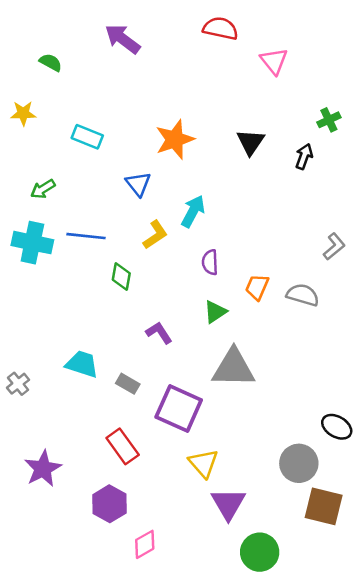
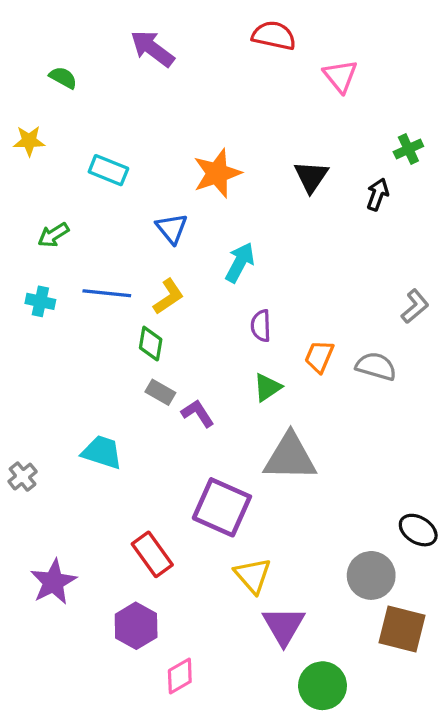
yellow L-shape: (155, 235) -> (168, 297), moved
cyan cross: (32, 243) -> (40, 301), size x0.6
gray rectangle: (128, 384) -> (160, 392), moved

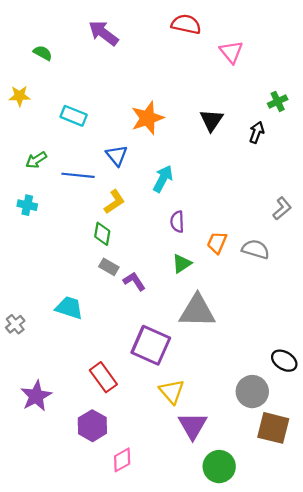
blue line: (107, 293) -> (78, 175), moved

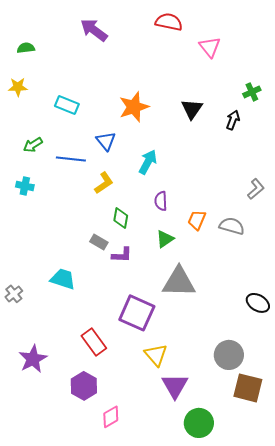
green semicircle: (43, 53) -> (26, 48), moved, turned -36
green diamond: (102, 234) -> (121, 218), moved
purple L-shape: (134, 281) -> (122, 255), turned 125
black ellipse: (284, 361) -> (258, 303), moved

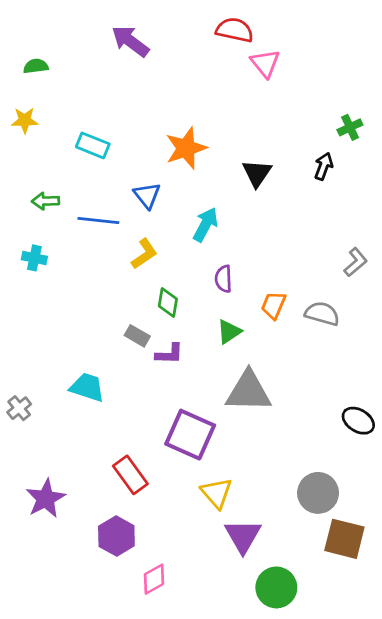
pink triangle: (210, 47) -> (265, 63), moved
black triangle: (192, 109) -> (257, 173), moved
green arrow: (33, 145) -> (46, 201), turned 30

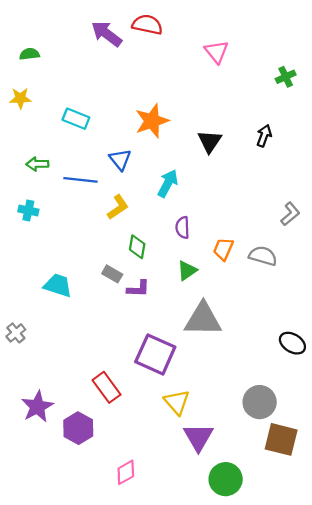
red semicircle: (235, 30) -> (147, 25), moved
green cross: (350, 127) -> (286, 77), moved
cyan trapezoid: (87, 387) -> (58, 285), moved
purple hexagon: (116, 536) -> (78, 428), moved

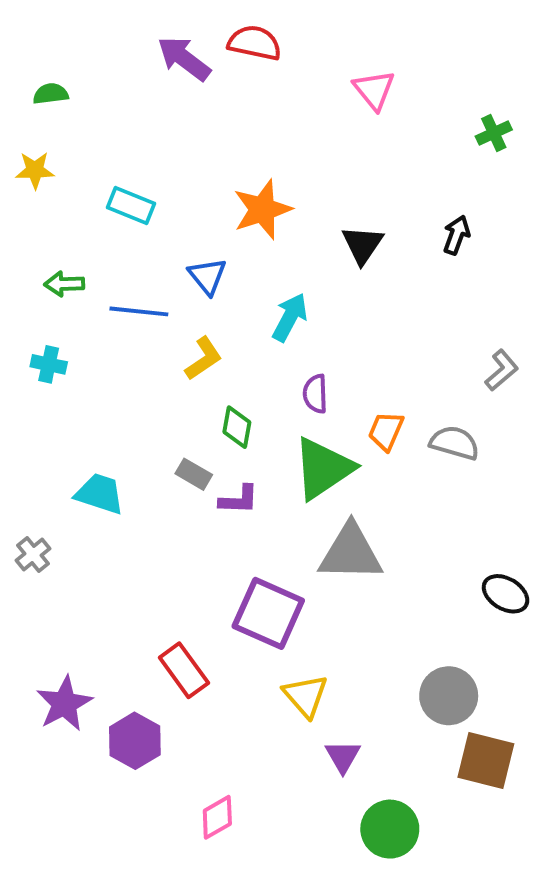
green triangle: (187, 271) -> (323, 468), size x1.8
gray cross: (16, 333) -> (33, 555), moved
purple triangle: (198, 437) -> (343, 757), size x0.7

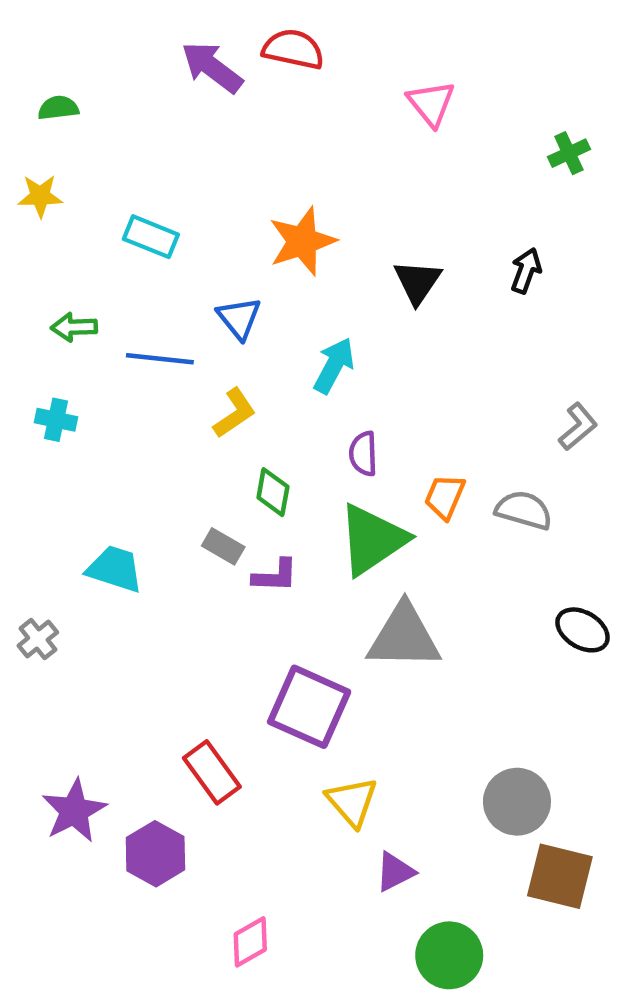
black ellipse: (506, 594) -> (583, 630), moved
purple triangle: (343, 757) -> (395, 872), turned 33

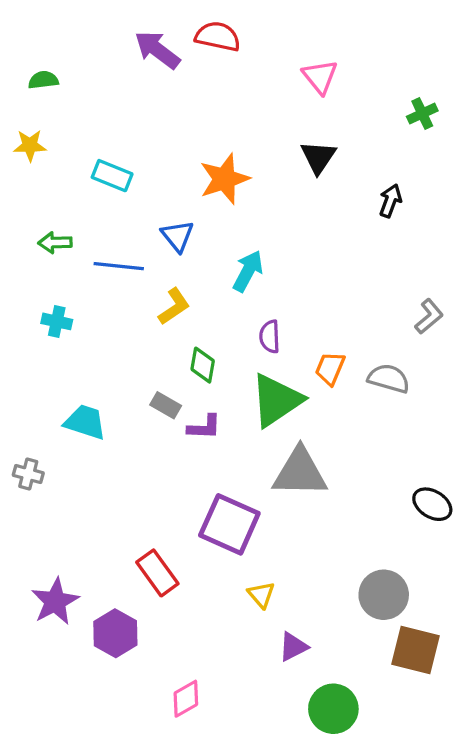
black triangle: (418, 282) -> (318, 157), moved
cyan cross: (56, 420) -> (57, 321), moved
black ellipse: (583, 630) -> (432, 504), moved
gray cross: (38, 639) -> (28, 474), turned -36
yellow triangle: (352, 802) -> (261, 595), size x0.7

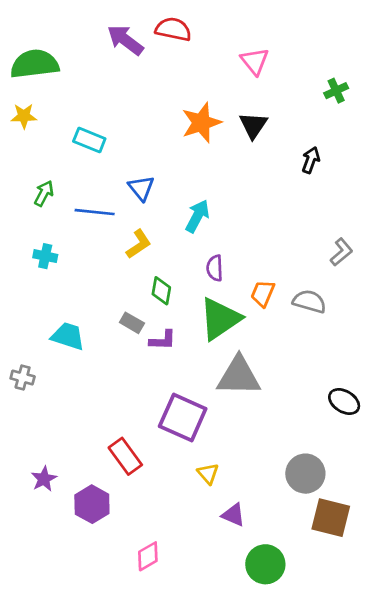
green semicircle: (43, 80) -> (35, 64), size x2.0
orange star: (224, 179) -> (201, 123), moved
green arrow: (55, 243) -> (44, 193), turned 120
purple star: (55, 601) -> (44, 479), size x0.7
purple triangle: (293, 647) -> (233, 515), turned 50

